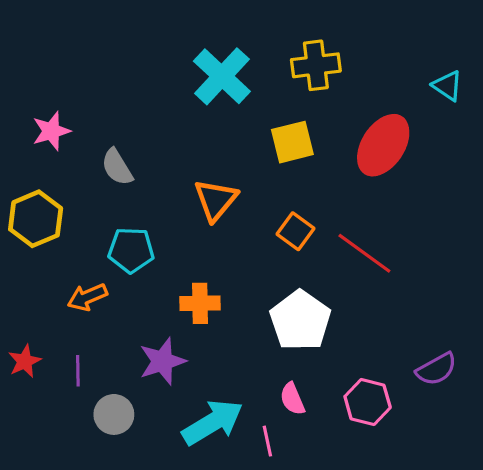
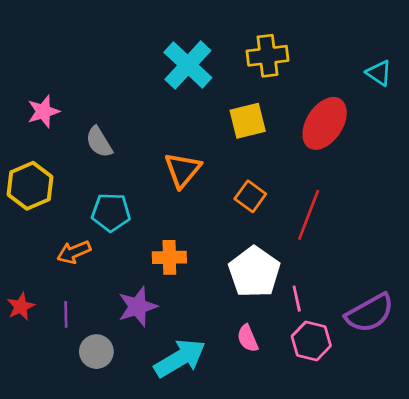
red line: (364, 253) -> (309, 215), turned 75
purple semicircle: (436, 369) -> (370, 313), size x1.4
pink line: (267, 441) -> (297, 299), moved

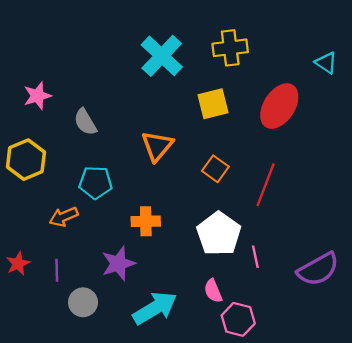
pink hexagon: (311, 341) -> (238, 319), moved

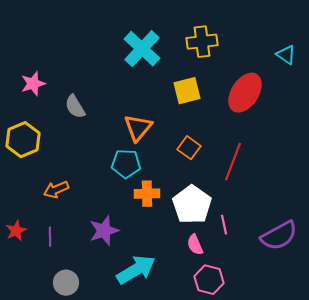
cyan pentagon: (96, 182) -> (126, 164), moved
orange cross: (146, 221) -> (147, 194), moved
pink semicircle: (213, 291) -> (195, 245), moved
gray circle: (83, 302) -> (66, 283), moved

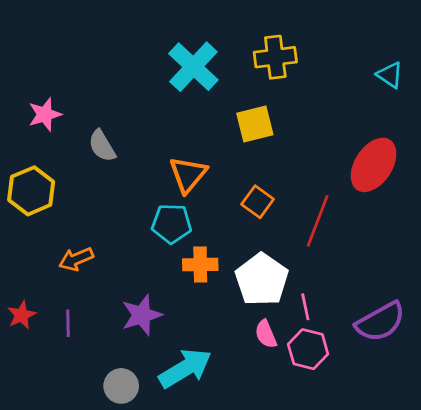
red ellipse: (245, 93) -> (374, 165), moved
pink hexagon: (209, 280) -> (308, 349), moved
gray circle: (66, 283) -> (121, 386), moved

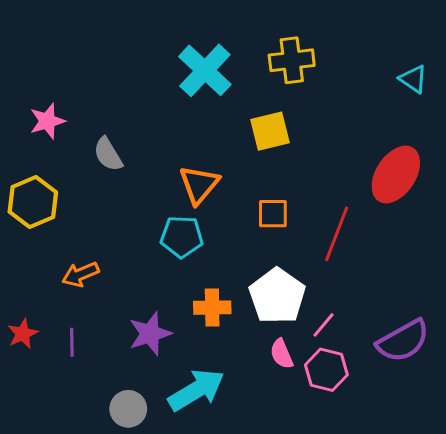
orange square: (258, 202) -> (273, 214), turned -36
orange cross: (200, 265) -> (212, 308), moved
pink line: (305, 307) -> (324, 325), turned 52

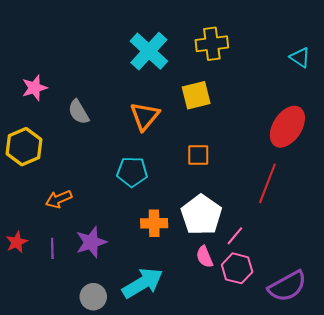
orange triangle: (199, 185) -> (145, 116), moved
red line: (337, 234) -> (267, 183), moved
purple star: (150, 334) -> (91, 242), moved
purple semicircle: (403, 341) -> (287, 286), moved

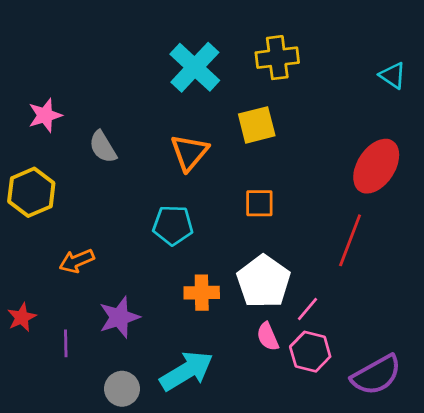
purple line: (52, 248) -> (66, 343), moved

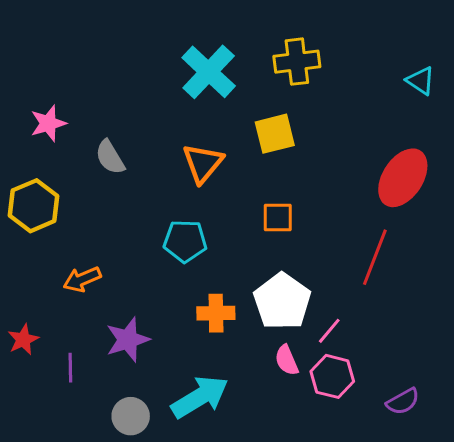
purple semicircle: (376, 375) -> (403, 401), size x0.6

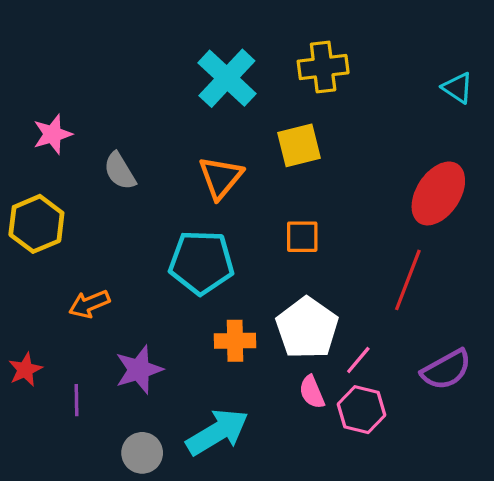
cyan pentagon: (185, 241) -> (201, 262), size x1.4
purple semicircle: (403, 401) -> (446, 370), moved, size x1.4

